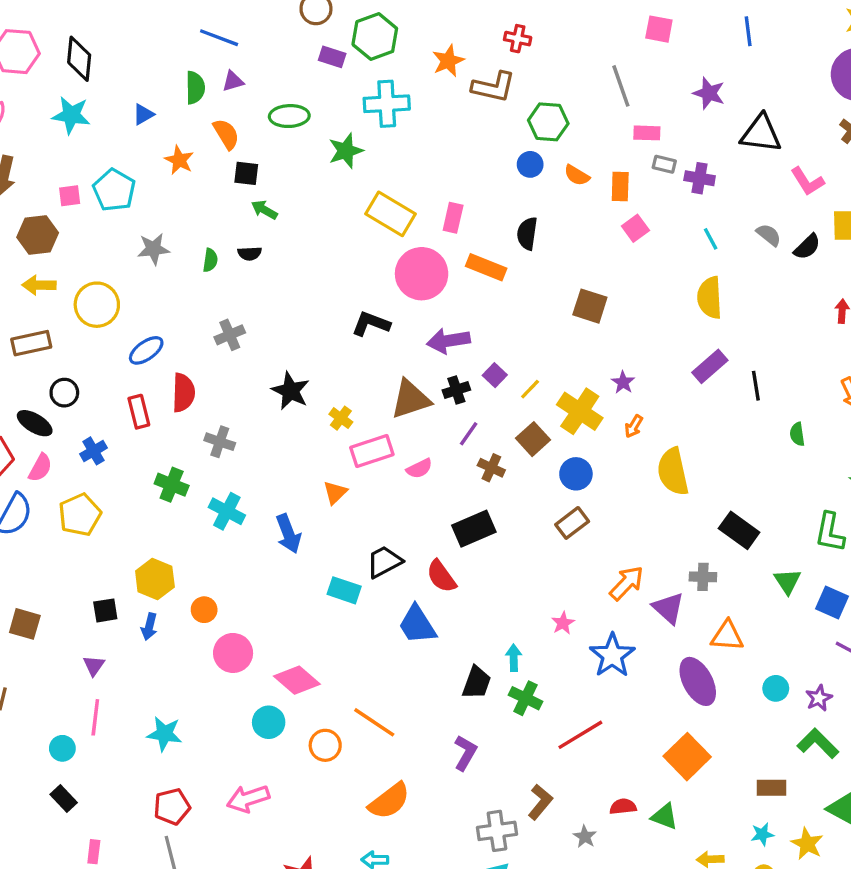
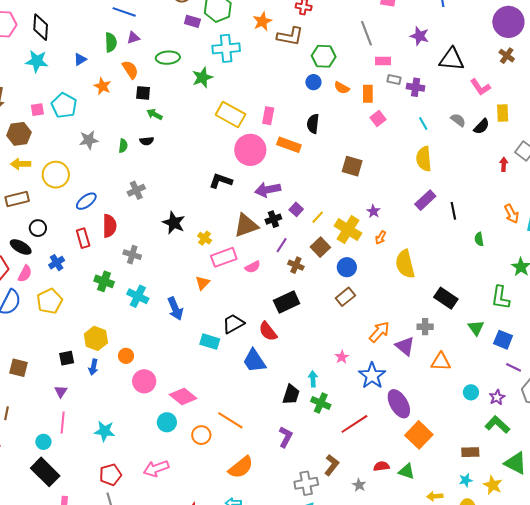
purple ellipse: (698, 681) -> (399, 404), moved
black rectangle: (64, 798) -> (45, 472), size x1.8

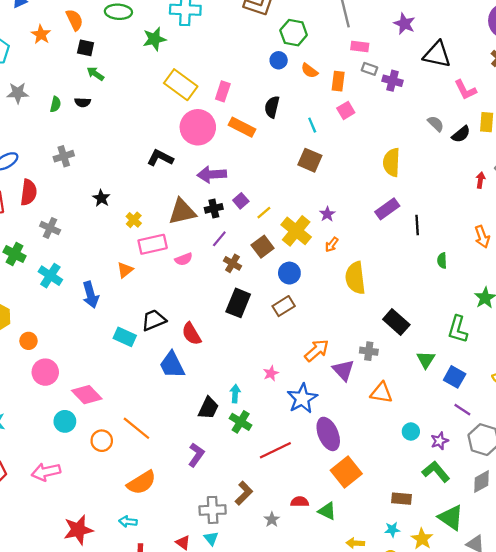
cyan line: (423, 123) -> (312, 125), moved
black star: (174, 223) -> (101, 198), size x0.7
black rectangle: (287, 302) -> (238, 303), moved, turned -50

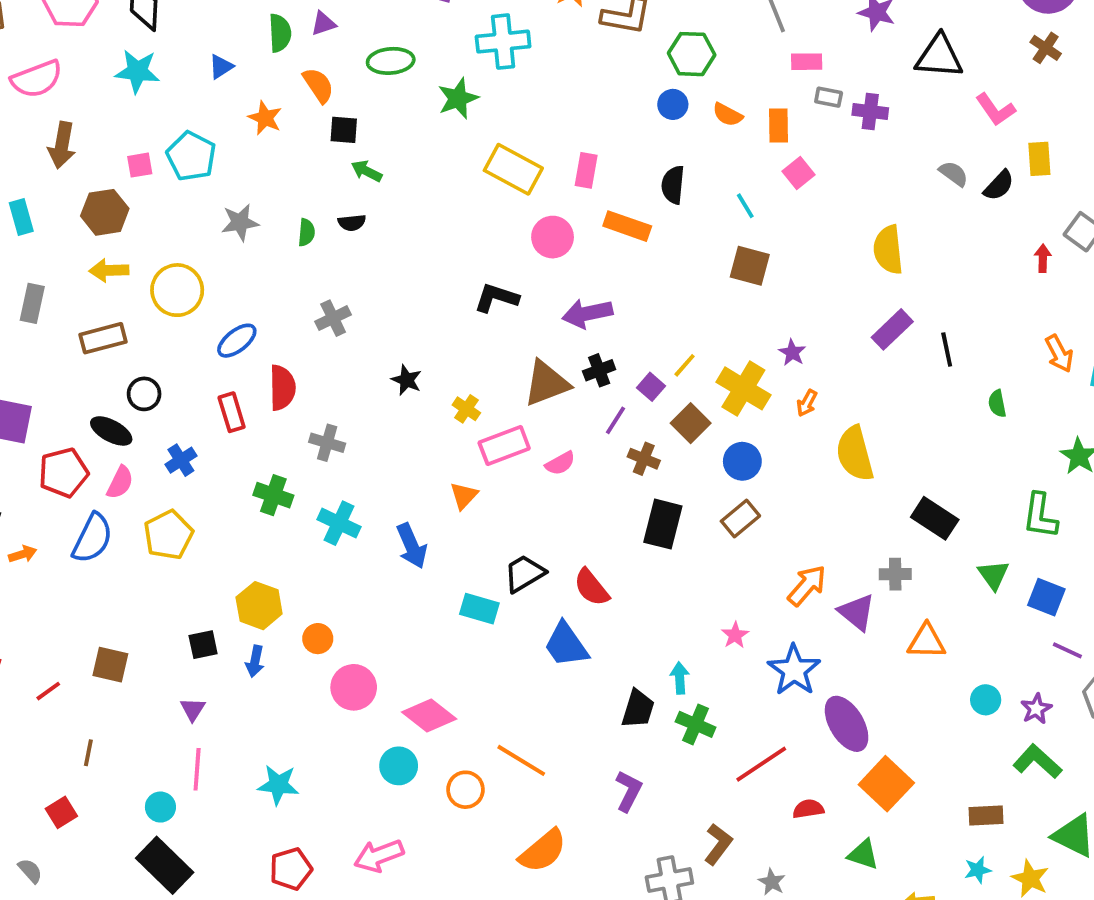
pink circle: (198, 127) -> (553, 237), size x0.7
purple square: (241, 201) -> (651, 387), moved
red semicircle: (300, 502) -> (808, 809), moved

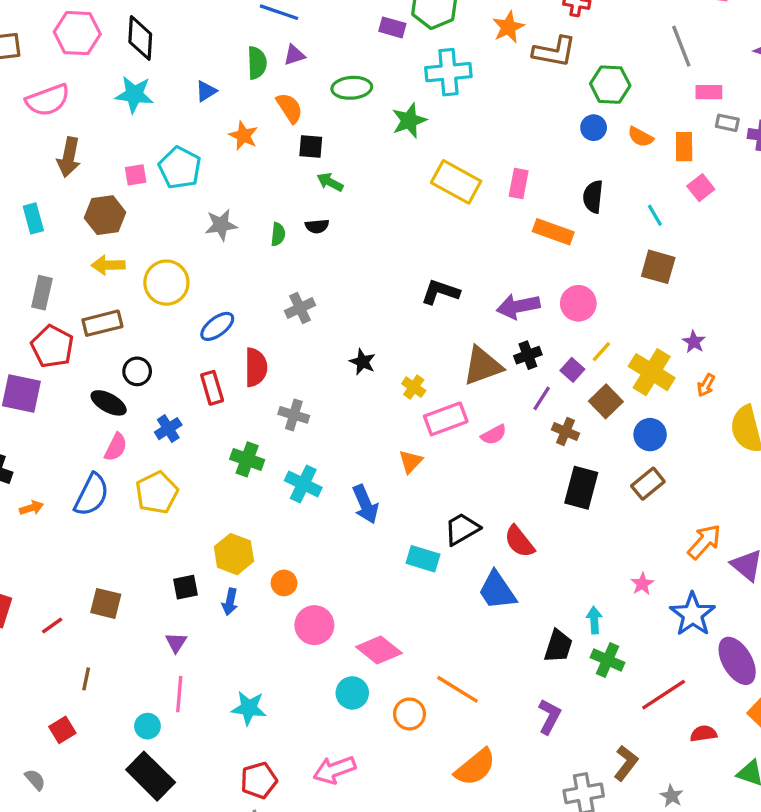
pink circle: (553, 237) -> (578, 303), moved
red pentagon: (63, 473) -> (52, 346), moved, turned -30

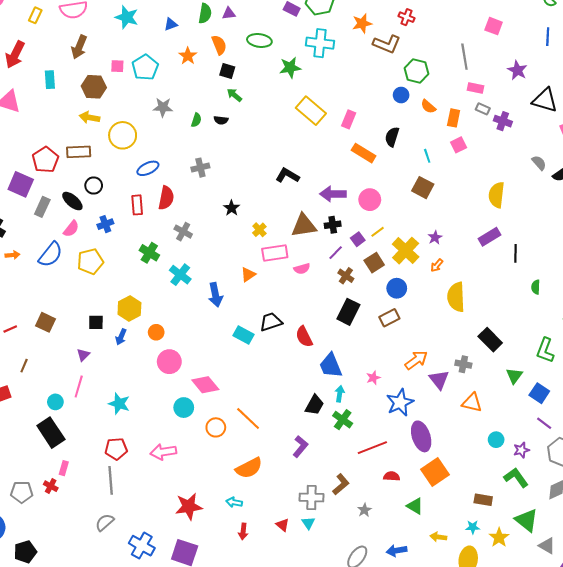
gray rectangle: (42, 293) -> (42, 207), moved
blue trapezoid: (497, 590) -> (331, 366), moved

